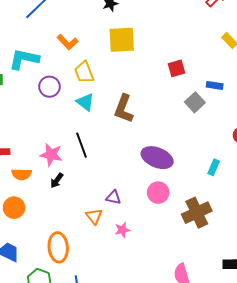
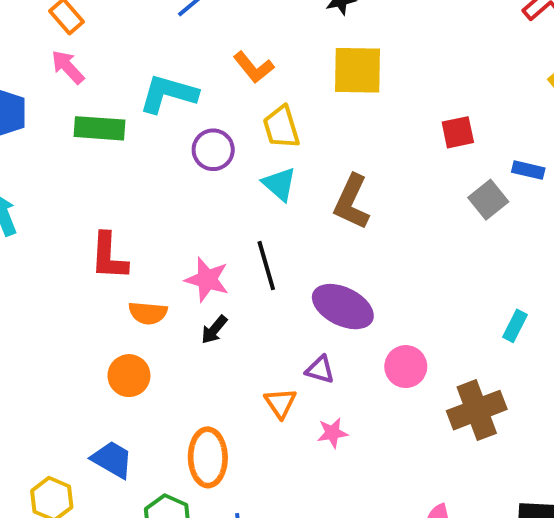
purple ellipse: (157, 158) -> (343, 307), moved

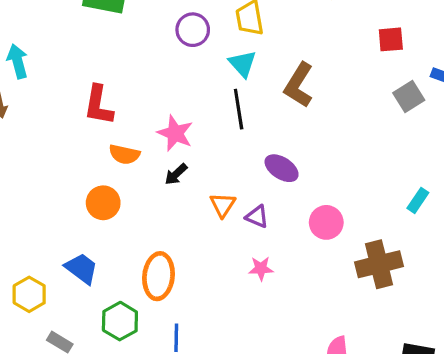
black line: (266, 266) -> (239, 109), moved
purple ellipse: (343, 307) -> (282, 168), size x0.7
orange triangle: (280, 403) -> (223, 205), moved

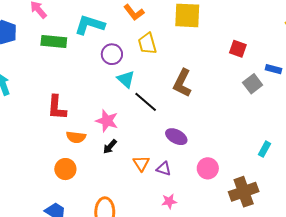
red square: (391, 39) -> (238, 49), turned 30
cyan triangle: (242, 64) -> (126, 79), moved
black line: (239, 109) -> (146, 102), turned -35

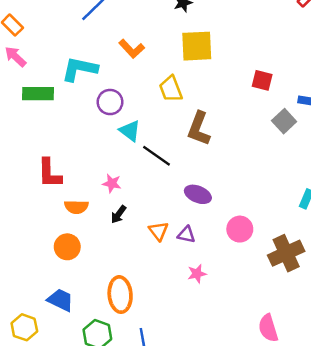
yellow trapezoid: (147, 44) -> (171, 89), moved
pink star: (107, 121) -> (112, 183), size x0.7

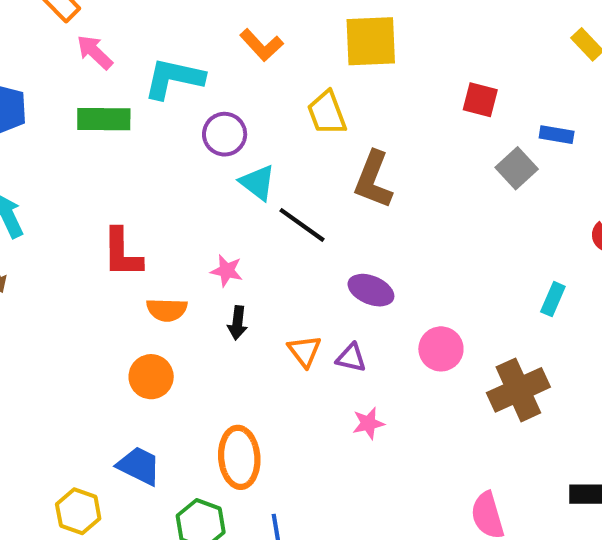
pink arrow: (15, 57) -> (95, 52), moved
black arrow: (118, 214) -> (237, 323), turned -30

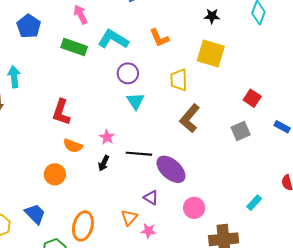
gray square: (517, 168) -> (241, 131), moved
black line: (302, 225) -> (139, 154), moved, turned -50
purple ellipse: (371, 290) -> (171, 169), size x1.4
orange triangle: (304, 351) -> (129, 217), moved

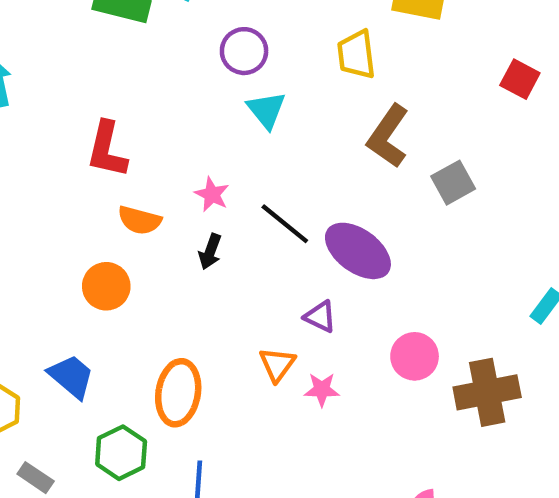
gray square: (241, 131) -> (453, 183), moved
black line: (139, 154) -> (285, 224), turned 40
pink circle: (194, 208) -> (415, 356), moved

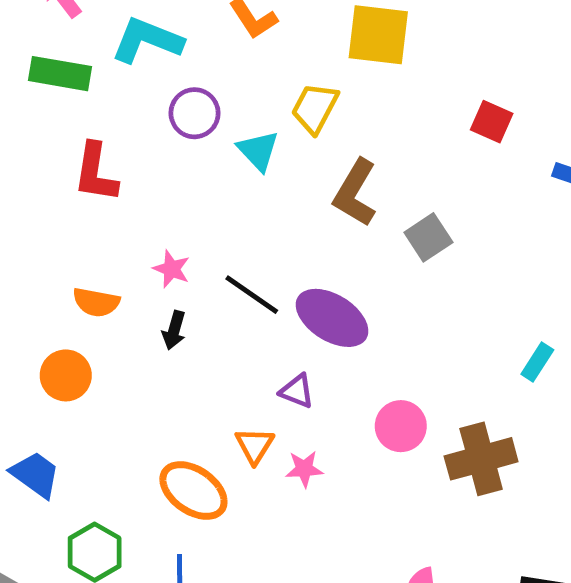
yellow trapezoid: (356, 54) -> (315, 108), turned 39
cyan triangle: (266, 110) -> (258, 151), moved
red L-shape: (107, 150) -> (96, 173), moved
orange ellipse: (178, 393) -> (193, 491), moved, turned -60

